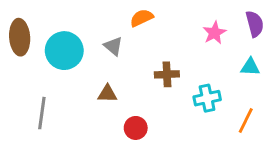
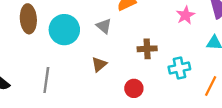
brown triangle: (107, 94) -> (99, 64), turned -42
red circle: (136, 128) -> (134, 88), moved

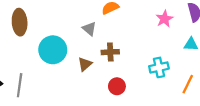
cyan circle: (64, 30) -> (53, 50), moved
brown cross: (147, 49) -> (110, 52), moved
gray line: (46, 80) -> (20, 85), moved

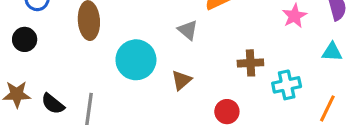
brown cross: (110, 52) -> (250, 63), moved

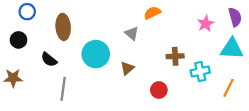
cyan triangle: (332, 52) -> (232, 49), size x1.6
black semicircle: (53, 104) -> (49, 60), moved

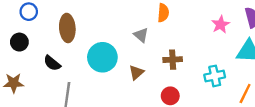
orange semicircle: (152, 13) -> (163, 13), turned 119
brown cross: (175, 56) -> (173, 60), moved

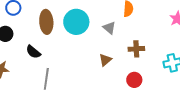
cyan circle: (102, 57) -> (76, 22), moved

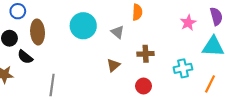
brown ellipse: (46, 22) -> (38, 32), moved
black semicircle: (33, 52) -> (25, 57), moved

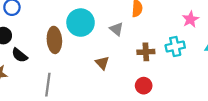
brown ellipse: (38, 32) -> (54, 40), moved
brown triangle: (113, 65) -> (102, 63), moved, turned -32
cyan cross: (183, 68) -> (175, 46), moved

